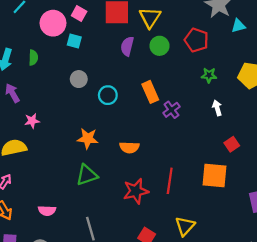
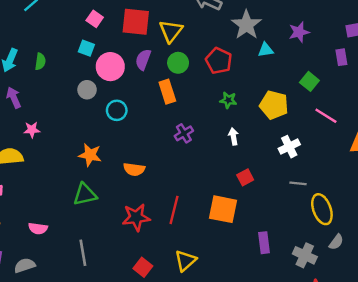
pink circle: (53, 23) -> (110, 67), moved
orange rectangle: (150, 92) -> (167, 92), moved

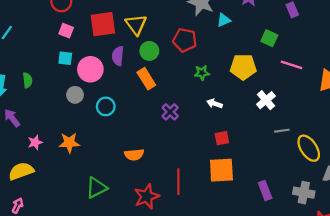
white arrow: (233, 136) -> (215, 104), turned -48
orange star: (90, 155) -> (69, 143), moved
red square: (245, 177) -> (222, 138), moved, turned 32

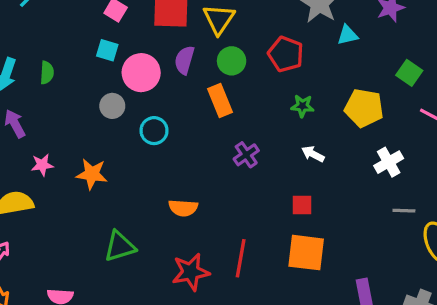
red square: (222, 138) -> (302, 205), moved

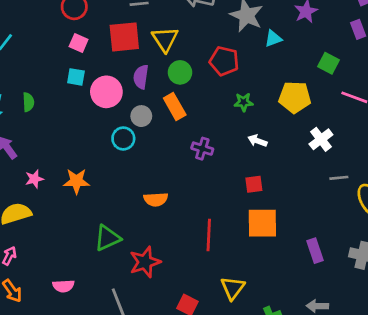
gray circle: (112, 106) -> (141, 116), moved
purple cross: (246, 155) -> (202, 149), turned -30
red star: (191, 272) -> (145, 262), moved

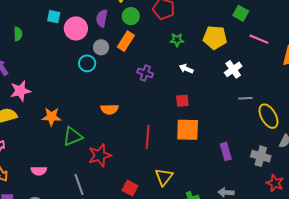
orange rectangle: (175, 106) -> (126, 41), turned 60
pink star: (34, 179) -> (20, 91), size x1.5
orange star: (76, 181) -> (51, 117), moved

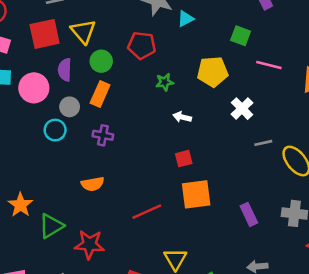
purple cross: (145, 73) -> (103, 135), moved
orange star: (51, 117) -> (20, 205), turned -30
red line: (148, 137) -> (147, 212), turned 70
red star: (100, 155) -> (89, 244), turned 30

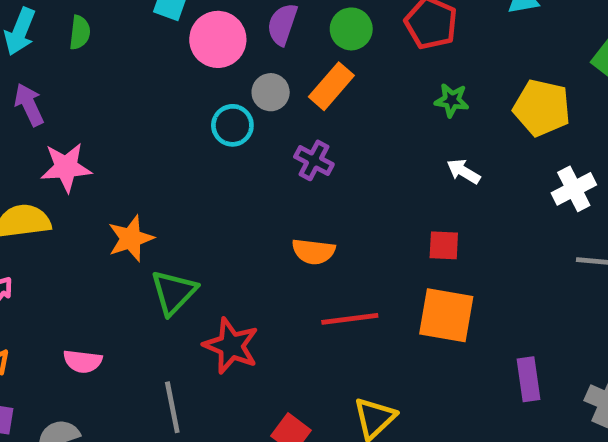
orange semicircle: (93, 184) -> (313, 252), moved
green triangle: (51, 226) -> (174, 292), turned -32

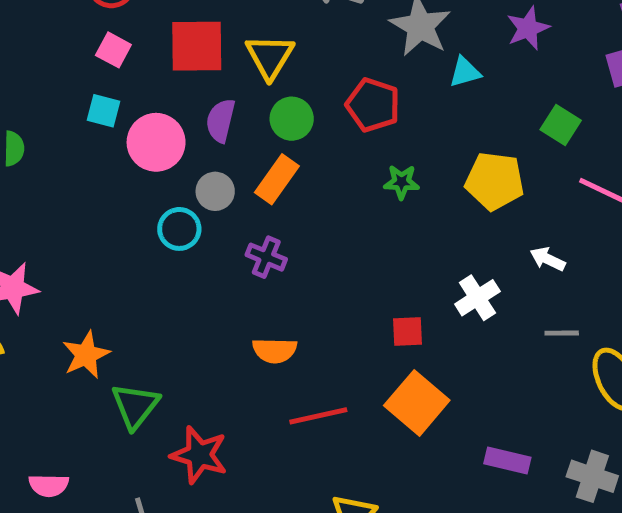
white arrow: (464, 171) -> (548, 259), moved
white cross: (574, 189) -> (477, 298), moved
orange square: (446, 315) -> (417, 403), turned 36
purple rectangle: (529, 379) -> (507, 461), turned -63

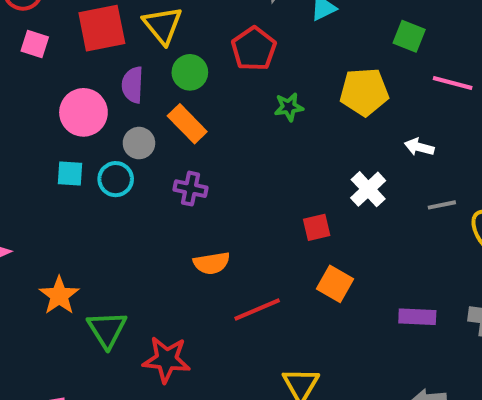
red pentagon: (373, 105) -> (254, 49), turned 30
cyan square: (104, 111) -> (70, 174), moved
orange rectangle: (277, 179) -> (187, 124), turned -69
orange square: (417, 403) -> (335, 284), size x0.7

